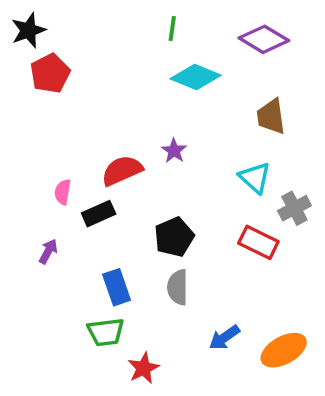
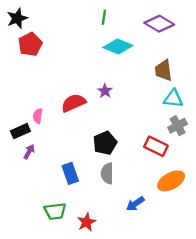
cyan triangle: (255, 178) -> (173, 99), moved, turned -36
black rectangle: (99, 214) -> (20, 131), moved
green trapezoid: (106, 332) -> (55, 211), moved
orange ellipse: (284, 350) -> (171, 181), moved

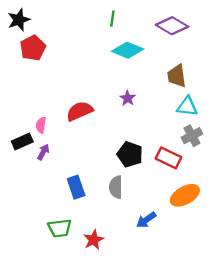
purple star: (105, 91) -> (128, 98), moved
black pentagon: (105, 143) -> (130, 154), moved, turned -30
purple arrow: (29, 152) -> (43, 152), moved

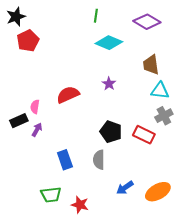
orange ellipse: (185, 195) -> (158, 192), moved
red star: (94, 240) -> (80, 205), turned -30

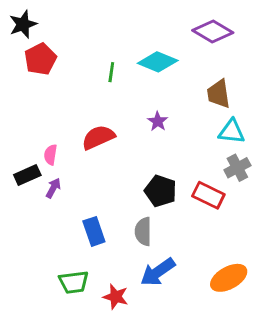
green line: (96, 16) -> (111, 72), moved
blue arrow: (125, 188) -> (158, 272), moved, size x1.4

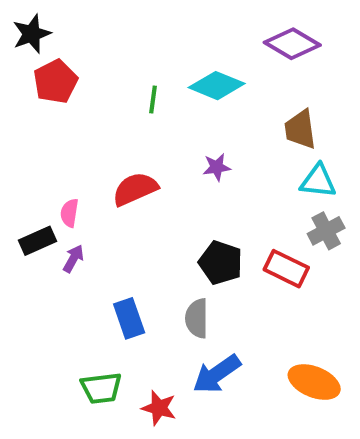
purple star: (158, 121) -> (217, 167), turned 30
orange ellipse: (229, 278) -> (314, 382), turned 51

